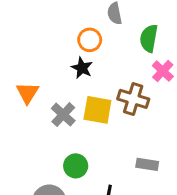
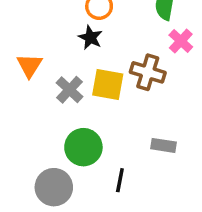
green circle: (76, 166) -> (83, 147), size x1.4

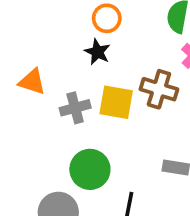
orange triangle: (29, 65) -> (32, 82), turned -44
gray cross: (69, 90) -> (75, 108), turned 32

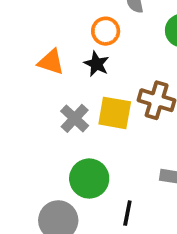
orange triangle: (32, 82) -> (51, 62), moved
gray cross: (75, 108) -> (75, 118), turned -32

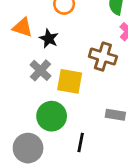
black star: (96, 64) -> (49, 38), moved
yellow square: (115, 113) -> (70, 81), moved

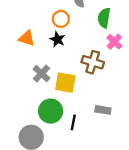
black star: (49, 38) -> (57, 39), moved
black line: (81, 143) -> (73, 122), moved

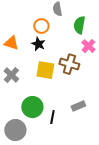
gray cross: (41, 74) -> (11, 75), moved
yellow square: (65, 83) -> (45, 70), moved
gray rectangle: (103, 110) -> (78, 106), turned -32

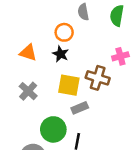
green semicircle: (79, 25) -> (117, 16), moved
pink cross: (88, 46) -> (120, 56), turned 32
gray rectangle: (78, 106) -> (80, 108), moved

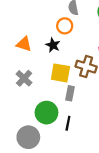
orange circle: (64, 32) -> (65, 26), moved
gray rectangle: (80, 108) -> (70, 93), turned -56

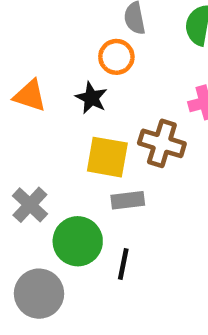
gray cross: (24, 78) -> (30, 205), moved
gray rectangle: (70, 93) -> (128, 200), turned 72

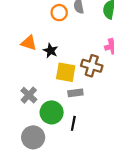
orange circle: (116, 57) -> (59, 13), moved
black star: (91, 98) -> (50, 51), moved

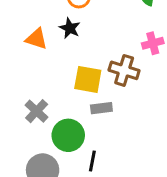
black star: (50, 51) -> (70, 28), moved
black line: (73, 123) -> (92, 161), moved

